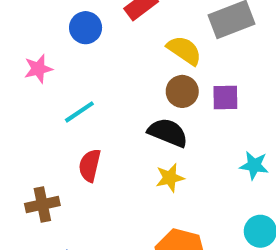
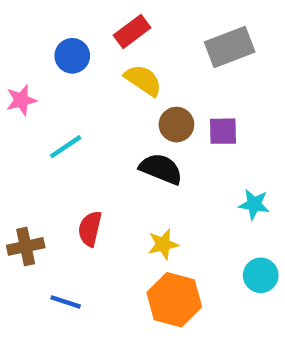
yellow semicircle: (184, 50) -> (143, 80), moved
red semicircle: (90, 165) -> (90, 229), moved
yellow star: (170, 178) -> (163, 244), moved

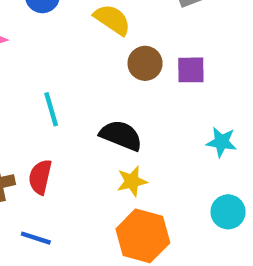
cyan line: (66, 147) -> (51, 109), moved, turned -72
black semicircle: (161, 169) -> (121, 135), moved
red semicircle: (90, 229) -> (40, 177), moved

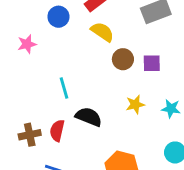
black semicircle: (121, 135) -> (89, 117), moved
yellow star: (132, 181) -> (135, 104), moved

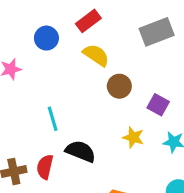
purple square: (152, 63) -> (158, 105), moved, turned 30
yellow star: (135, 104) -> (133, 137), turned 30

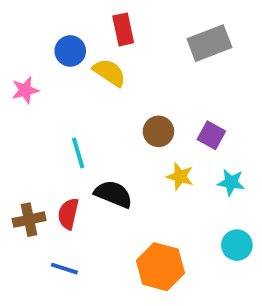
red rectangle: (88, 21) -> (123, 29), turned -65
yellow semicircle: (96, 55) -> (109, 73), moved
brown circle: (119, 86) -> (158, 131), moved

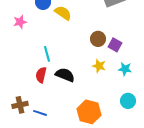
brown circle: (158, 131) -> (98, 39), moved
red semicircle: (68, 214) -> (41, 75), moved
brown cross: (29, 220) -> (20, 105), moved

